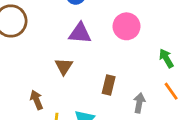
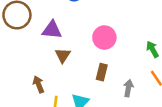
pink circle: (127, 26) -> (104, 37), moved
purple triangle: (80, 33) -> (52, 30), moved

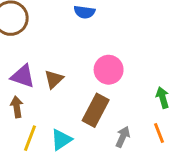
purple triangle: (52, 30) -> (23, 76), moved
brown rectangle: (102, 72) -> (96, 110), size x1.5

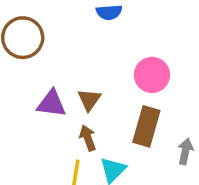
brown arrow: (17, 107) -> (88, 138), moved

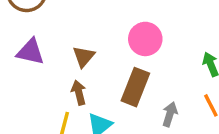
purple triangle: (51, 104) -> (30, 52), moved

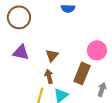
pink circle: (145, 39) -> (97, 50), moved

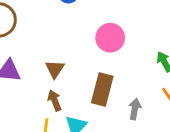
pink circle: (97, 50) -> (110, 38), moved

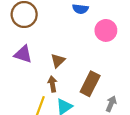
pink circle: (110, 38) -> (106, 30), moved

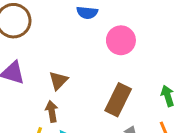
brown rectangle: (90, 84) -> (118, 100), moved

